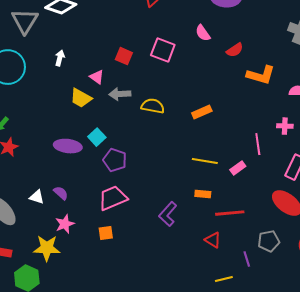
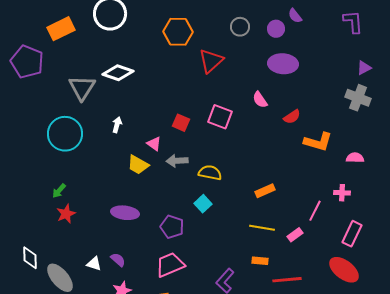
orange rectangle: (202, 112) -> (265, 191), moved
cyan square: (97, 137) -> (203, 204), moved
pink line: (258, 144) -> (315, 211), turned 35

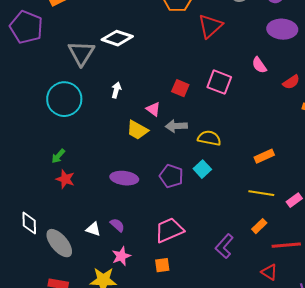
red star: (66, 214) -> (65, 179), turned -30
purple pentagon: (172, 227) -> (171, 176), moved
orange rectangle: (260, 261) -> (259, 226), turned -49

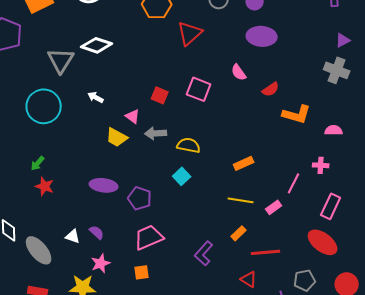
white arrow: (116, 90) -> (96, 97), turned -77
purple pentagon: (171, 176) -> (140, 198), moved

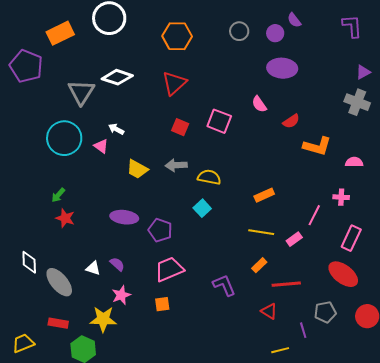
red triangle: (190, 33) -> (174, 83), moved
pink triangle: (133, 116) -> (101, 146), moved
purple L-shape: (204, 253) -> (224, 285), turned 115

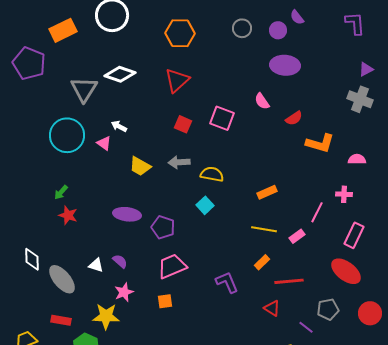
purple line: (303, 330) -> (306, 327), turned -35

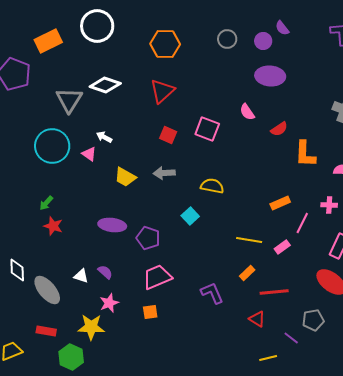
orange L-shape: (320, 143) -> (305, 154), turned 76
yellow semicircle: (212, 174) -> (212, 186), moved
orange rectangle: (267, 192) -> (280, 203), moved

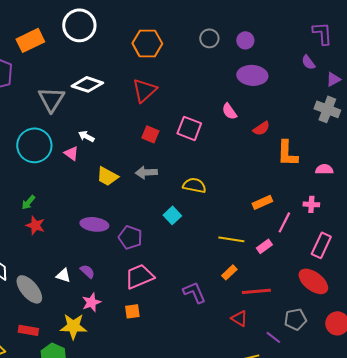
purple semicircle: (282, 28) -> (308, 62), moved

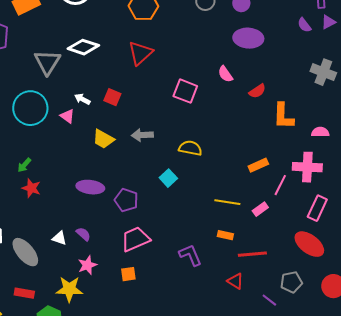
purple triangle: (333, 79) -> (328, 22), moved
red square: (150, 134) -> (112, 97), moved
pink cross: (311, 204) -> (307, 167), size x1.8
orange rectangle: (229, 272) -> (225, 235), turned 56

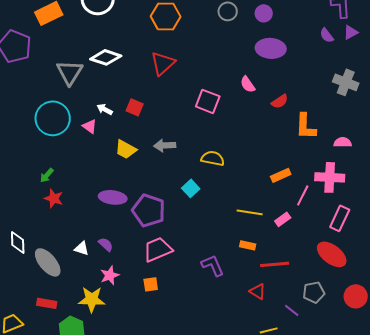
purple pentagon: (126, 200) -> (149, 210), size x1.4

